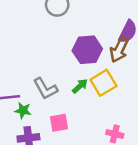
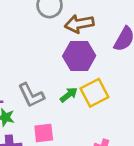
brown arrow: (119, 49) -> (79, 24), moved, turned 50

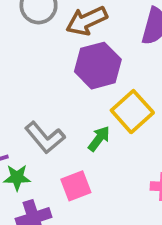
green arrow: (69, 95) -> (99, 139), moved

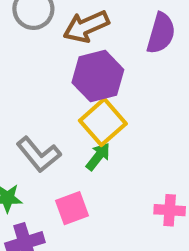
yellow square: (132, 112) -> (103, 122), moved

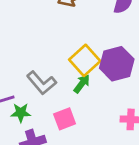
purple hexagon: (98, 76) -> (117, 64), moved

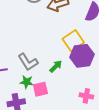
yellow square: (85, 60) -> (73, 41), moved
green star: (21, 113) -> (27, 82), moved

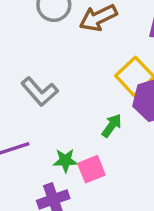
gray L-shape: (28, 62) -> (40, 92), moved

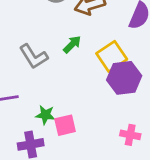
green arrow: (112, 126) -> (72, 44), moved

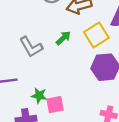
yellow square: (112, 56) -> (96, 35), moved

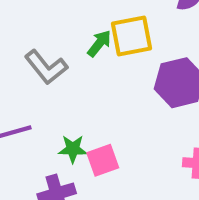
yellow square: (96, 35) -> (131, 36), moved, turned 30

